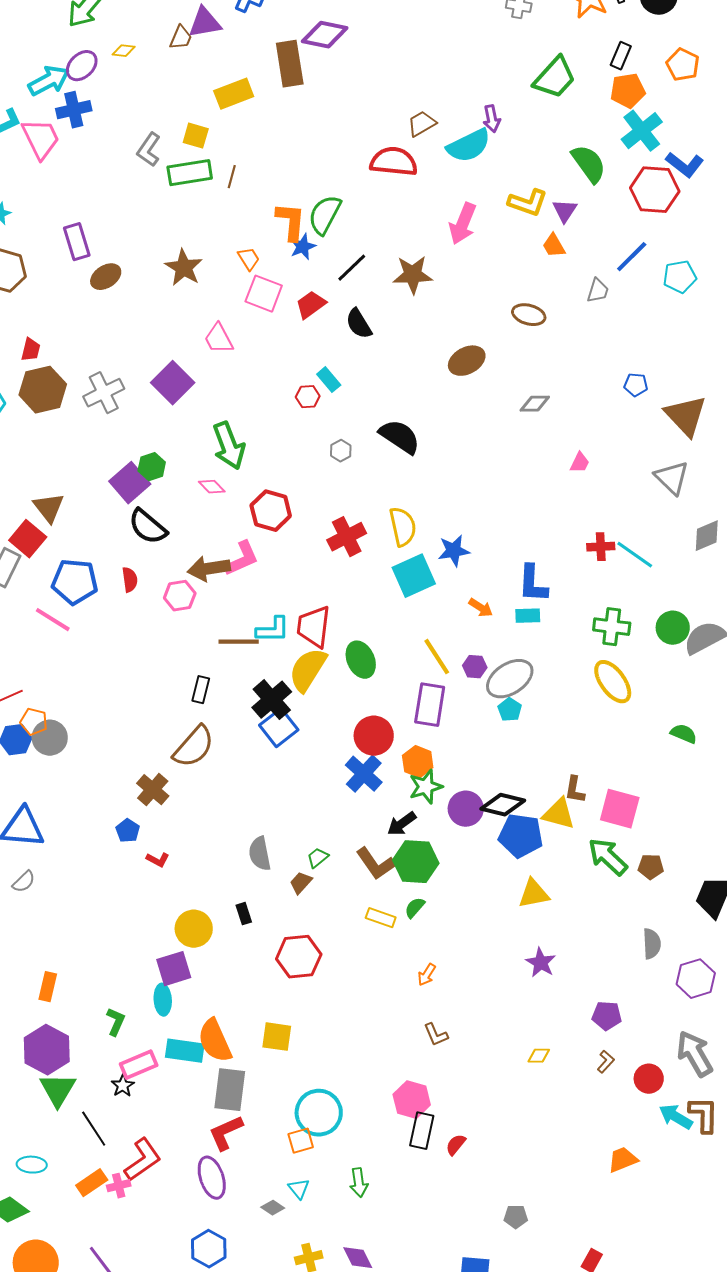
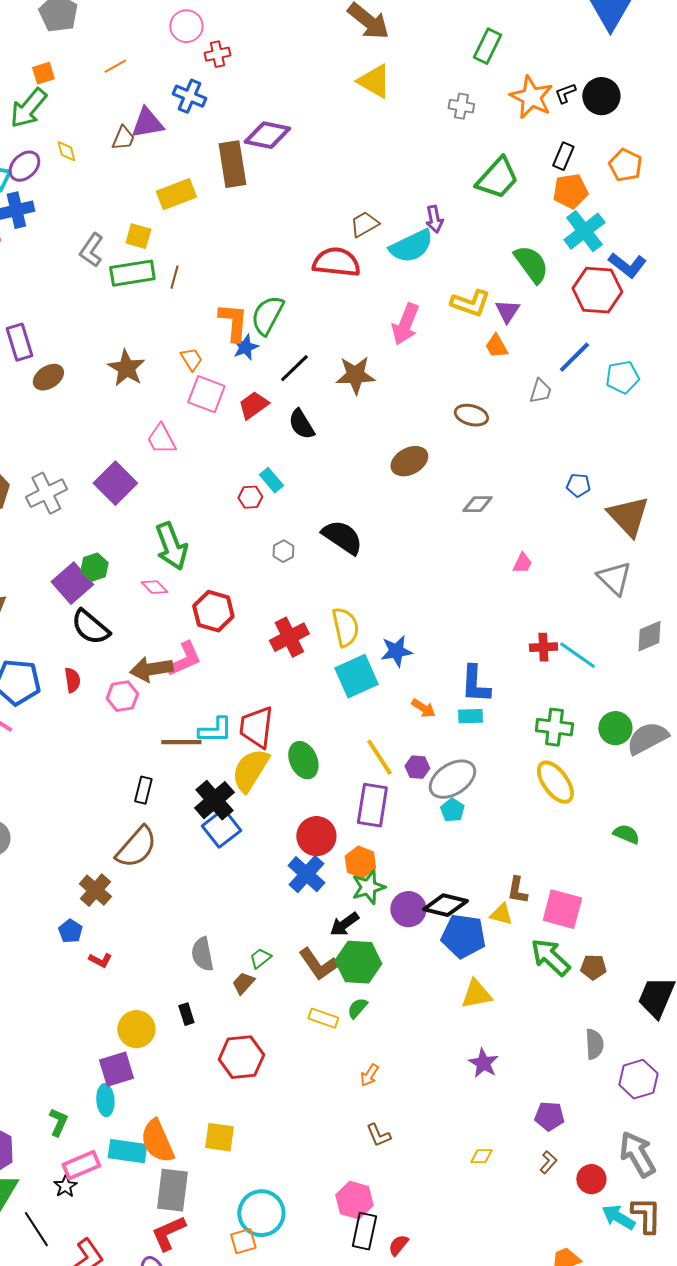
yellow diamond: (124, 51) -> (66, 151), turned 70
yellow triangle: (559, 814) -> (501, 914), size x0.7

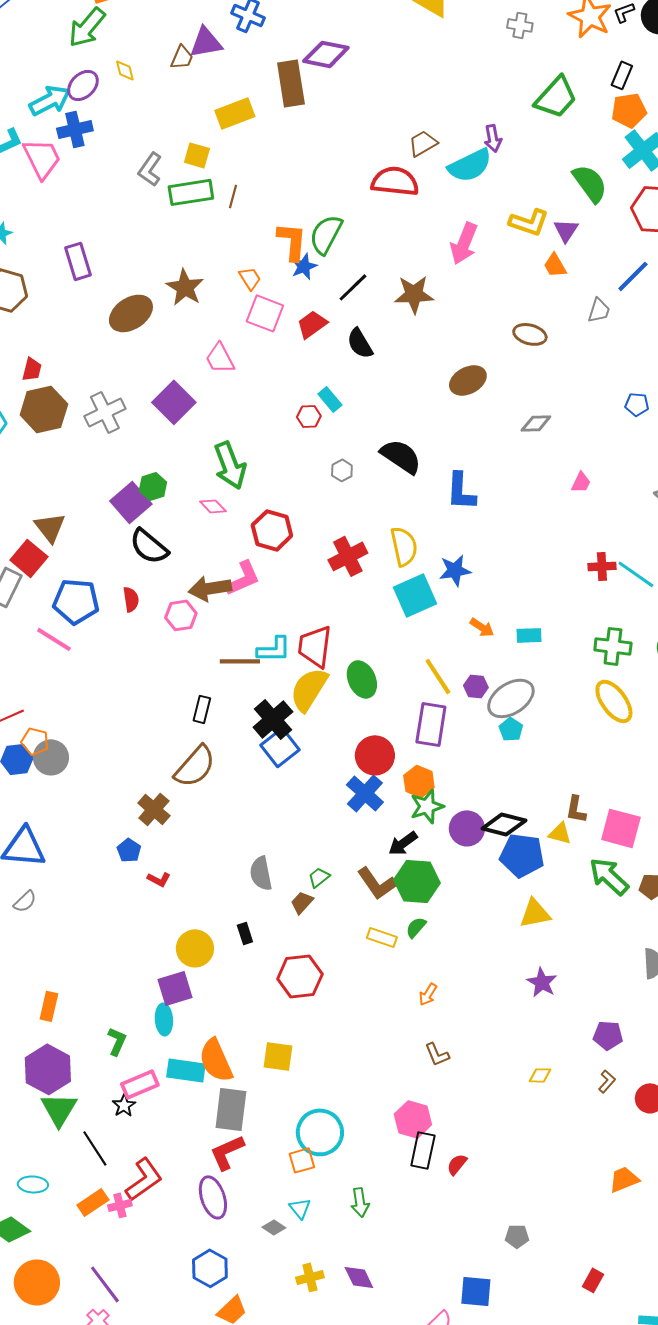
brown ellipse: (48, 377) -> (131, 313), moved, size x1.4
blue L-shape: (475, 684) -> (461, 491), moved

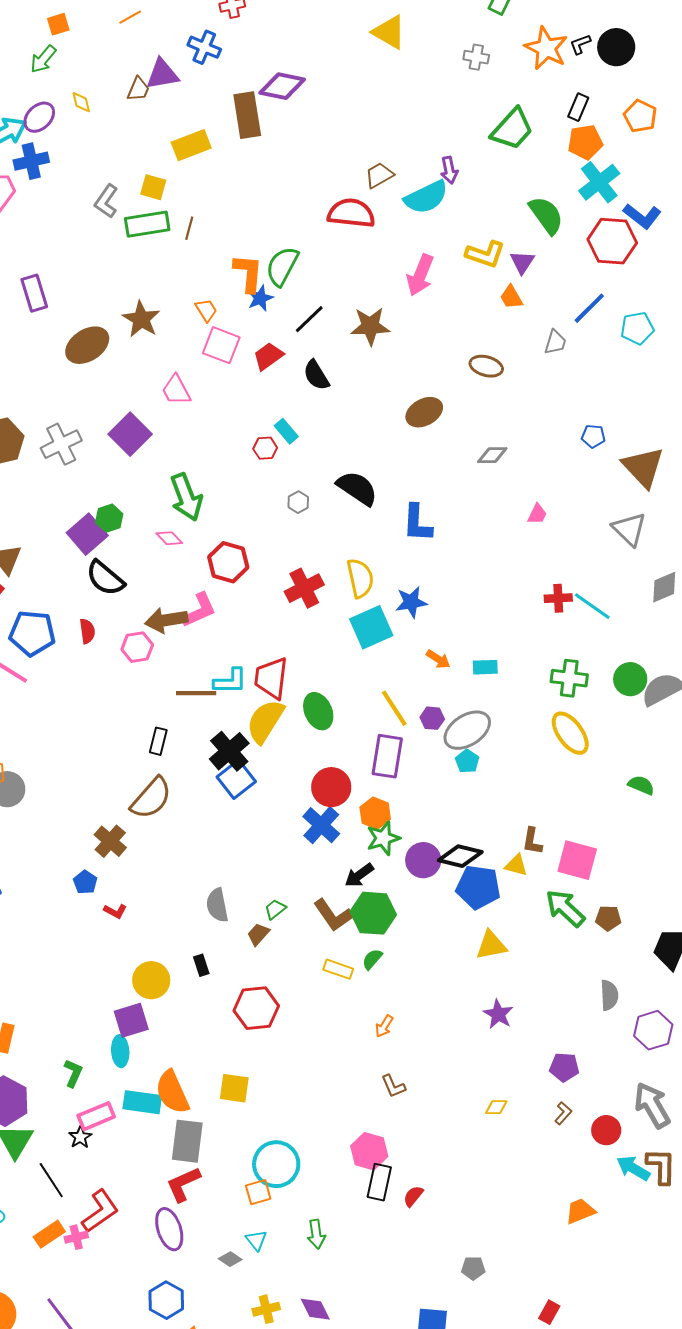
green arrow: (87, 27) -> (43, 59), size x0.7

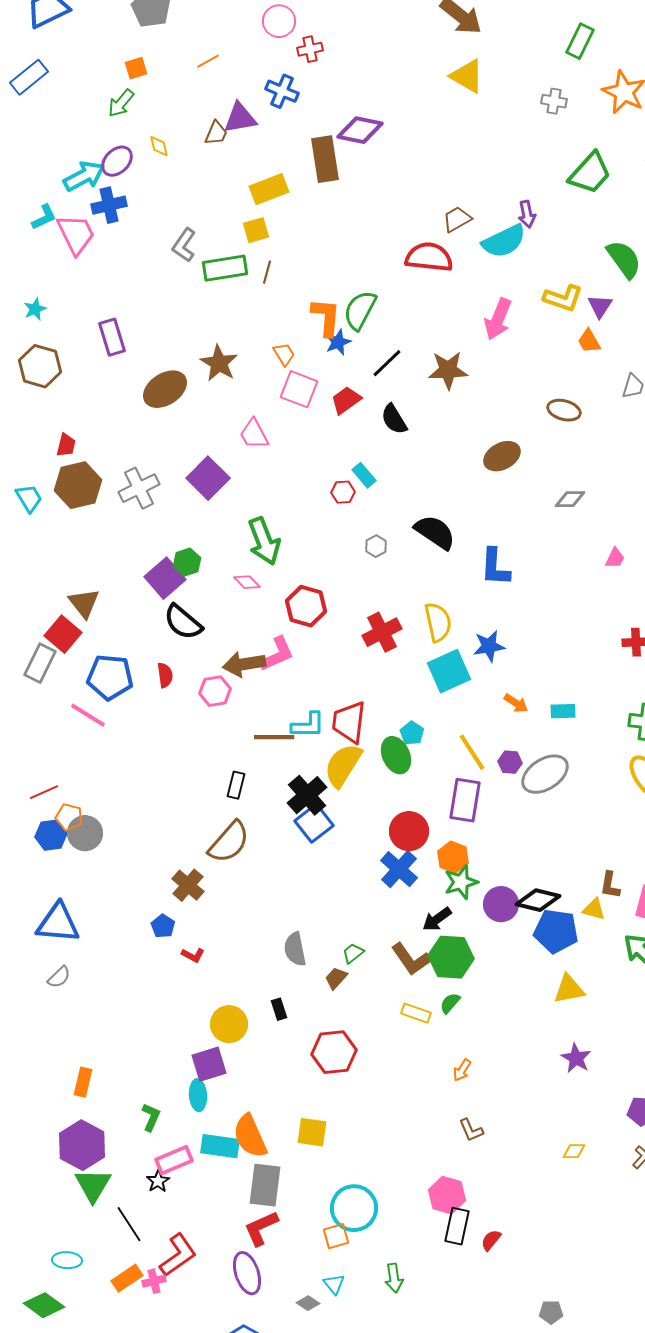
yellow square: (153, 187) -> (256, 230), moved, turned -32
cyan pentagon: (467, 761) -> (412, 733), moved

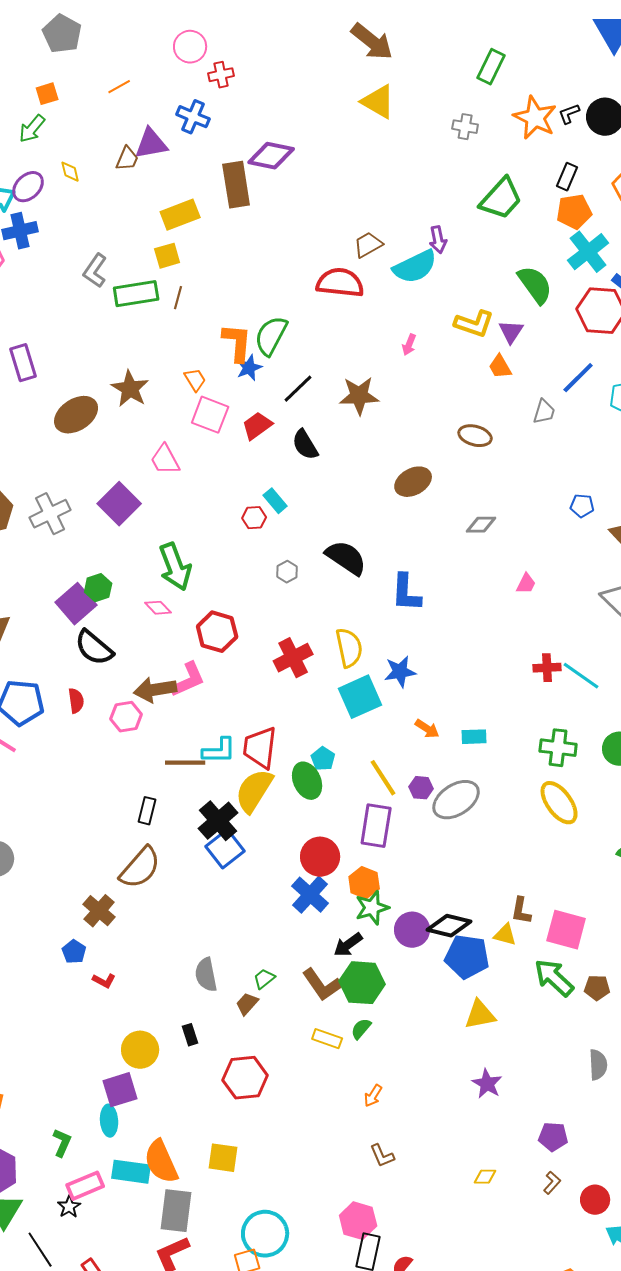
pink arrow: (498, 319) -> (409, 345), size x0.5

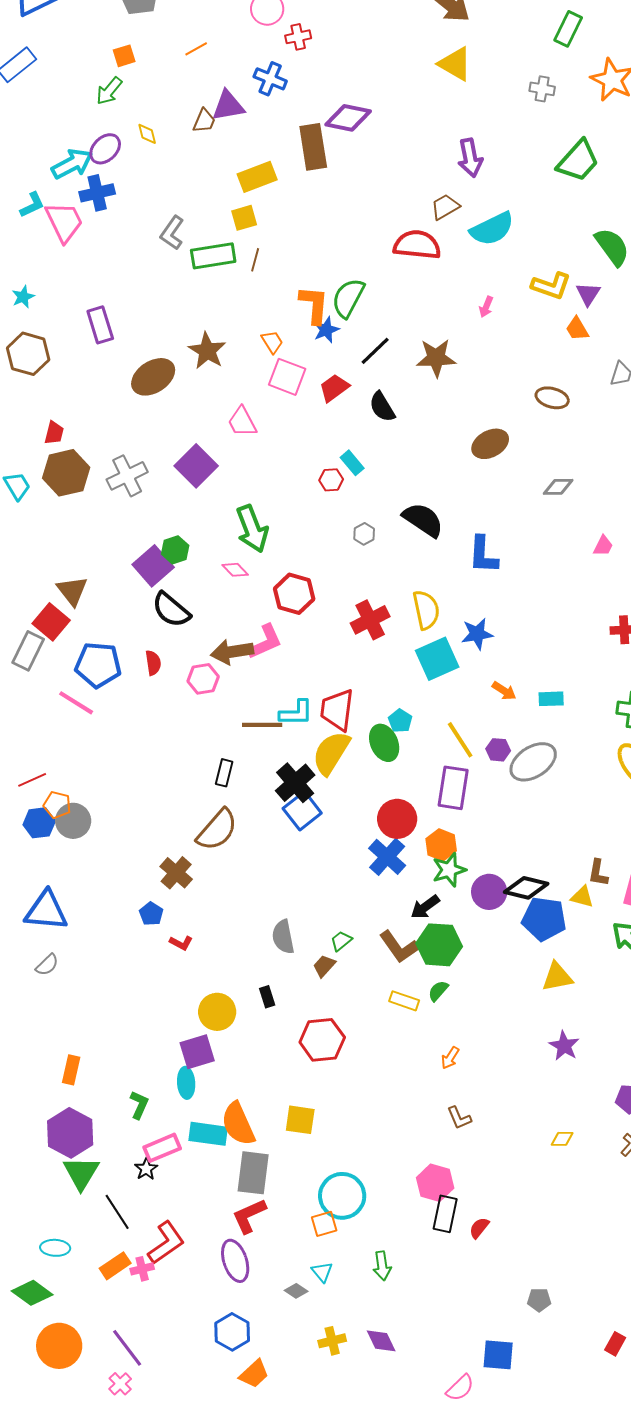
purple arrow: (438, 240) -> (470, 158), moved, size x1.4

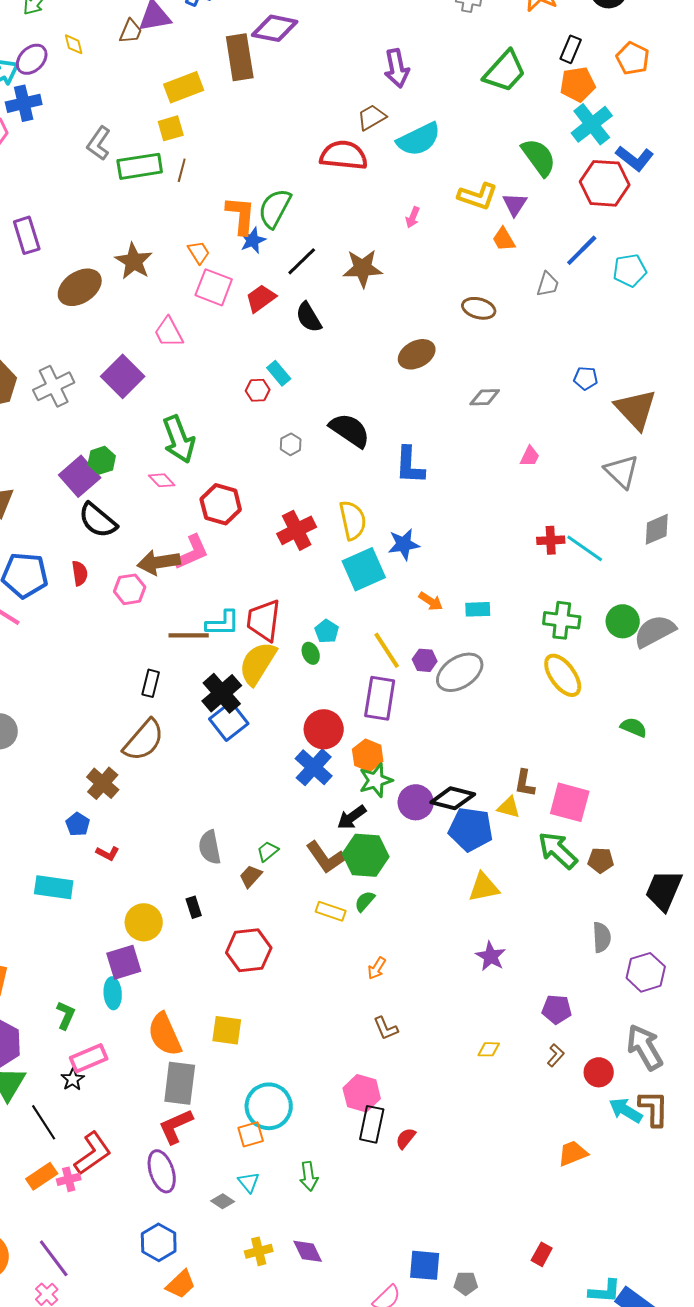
green ellipse: (384, 743) -> (311, 653), size x0.6
cyan rectangle: (208, 1134) -> (54, 887), moved
gray pentagon: (539, 1300) -> (466, 1283), moved

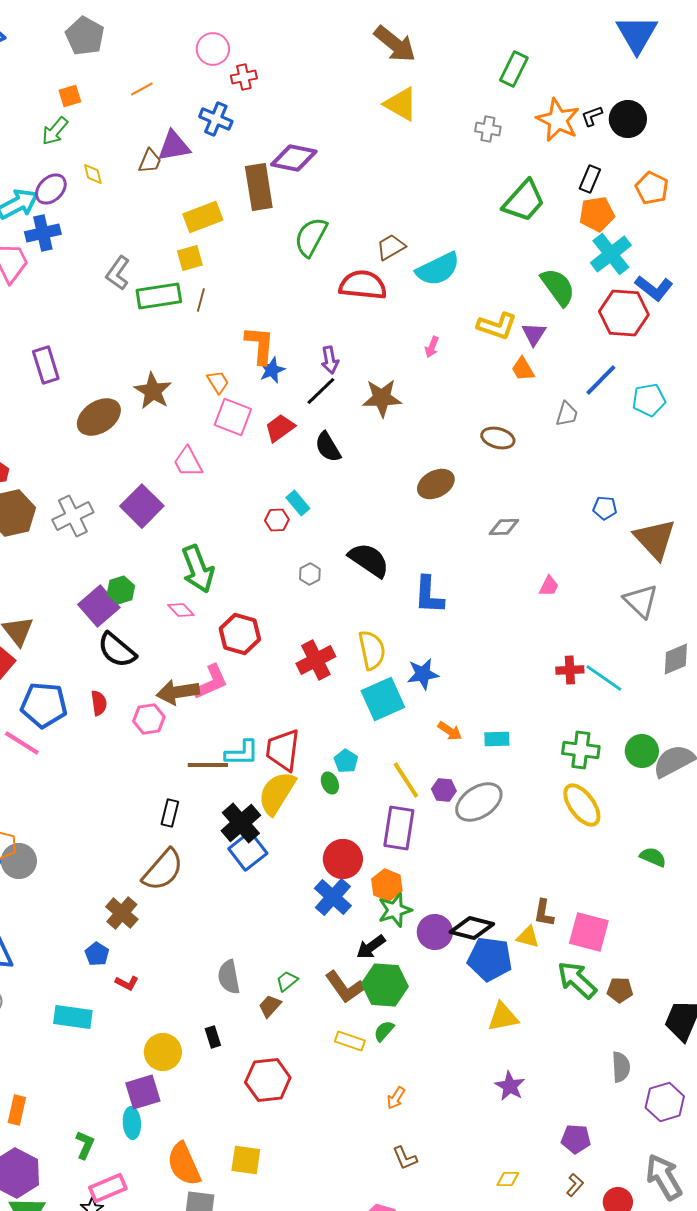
purple arrow: (397, 68) -> (330, 360), moved, size x0.7
green semicircle: (275, 208) -> (311, 237), moved

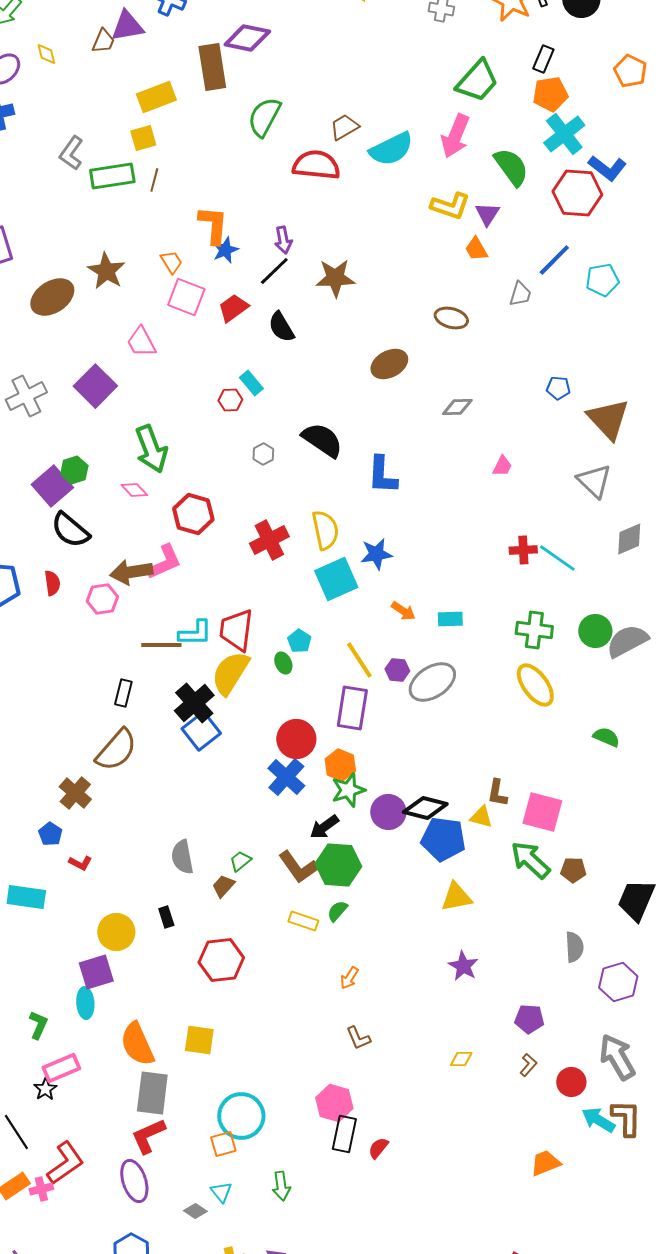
orange pentagon: (652, 188) -> (630, 71), moved
pink arrow: (432, 347) -> (455, 136), moved, size x2.0

